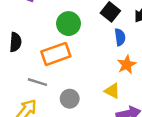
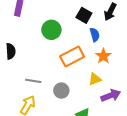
orange rectangle: (56, 54) -> (72, 56), moved
yellow triangle: (112, 91) -> (95, 79), turned -40

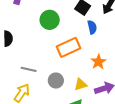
orange star: (103, 56) -> (98, 62), moved
yellow triangle: (95, 79) -> (81, 84), moved

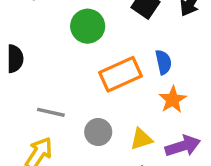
blue semicircle: (92, 27) -> (163, 62), moved

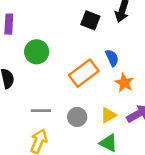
green circle: (88, 26) -> (37, 52), moved

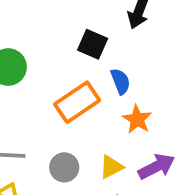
black square: (90, 20) -> (93, 44), moved

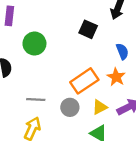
blue semicircle: (120, 81) -> (122, 51), moved
orange rectangle: (77, 102) -> (84, 81), moved

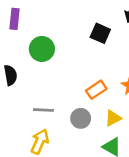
orange rectangle: (84, 81) -> (96, 90), size x0.7

